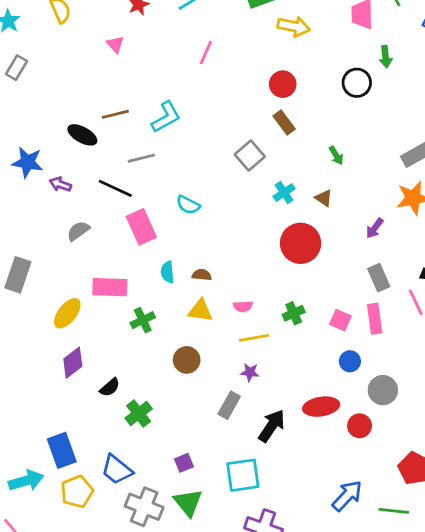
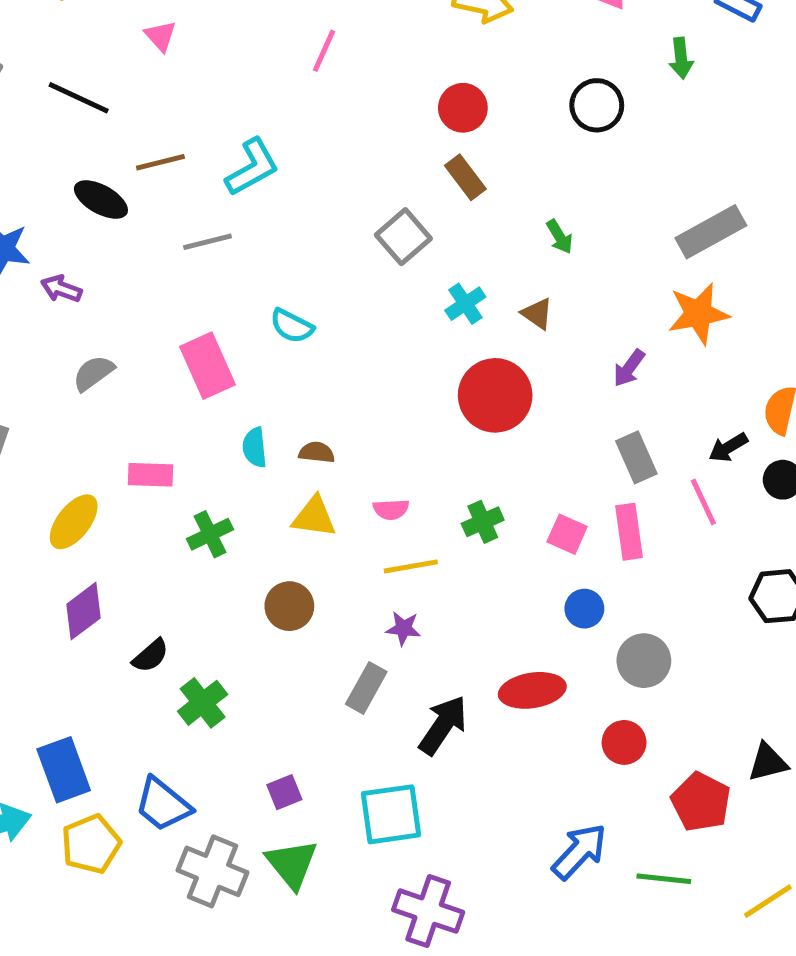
green arrow: (386, 57) -> (681, 58), moved
black line: (115, 188) -> (79, 98), moved
pink rectangle: (110, 287) -> (151, 475), size x0.7
red circle: (360, 426) -> (624, 742), moved

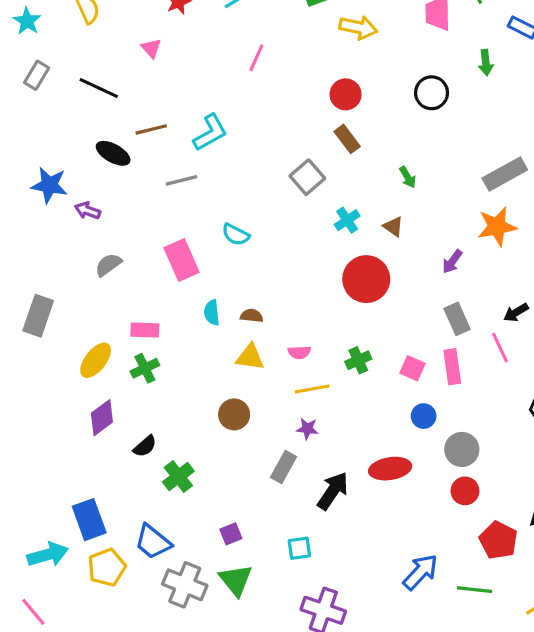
green cross: (210, 534) -> (145, 368), moved
red circle: (624, 742) -> (465, 491), moved
cyan square: (391, 814) -> (299, 548), size x0.6

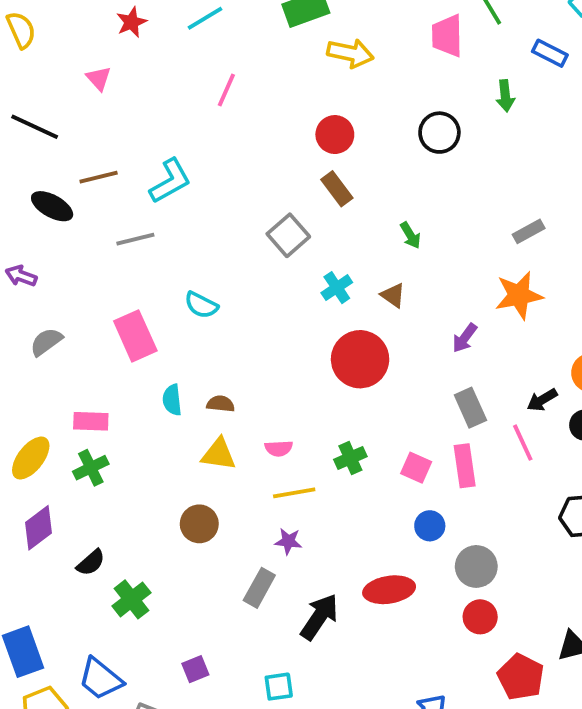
gray rectangle: (505, 174) -> (529, 231), size x0.6

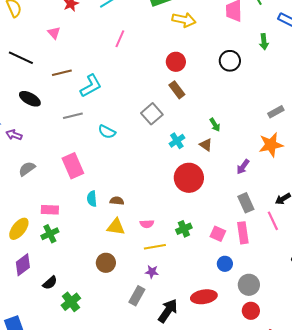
brown line: (99, 177) -> (62, 73), moved
green arrow: (410, 235) -> (215, 125), moved
cyan semicircle: (201, 305) -> (107, 132), moved

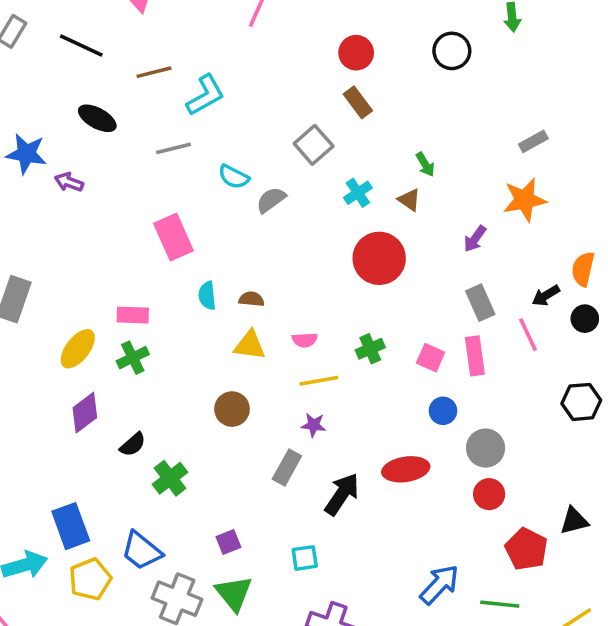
gray semicircle: (27, 169) -> (271, 200), moved

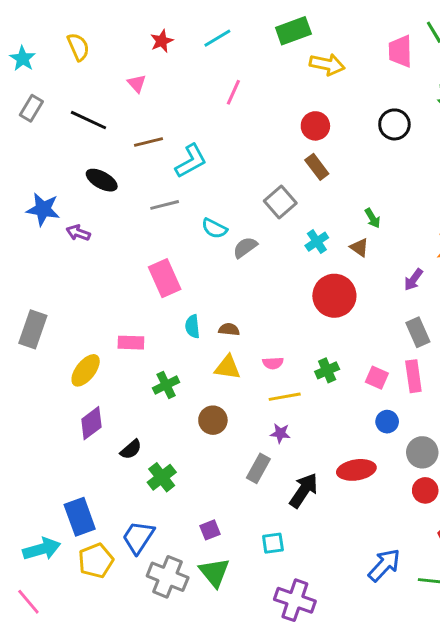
green cross: (133, 358) -> (166, 385), moved
blue trapezoid: (142, 551) -> (138, 537), turned 84

